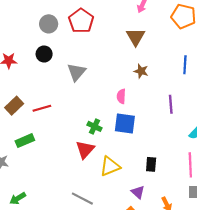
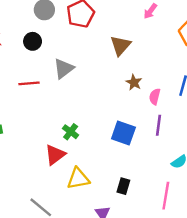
brown triangle: (136, 37) -> (120, 45), moved
pink semicircle: (121, 96) -> (155, 97), moved
red line: (42, 108) -> (29, 83), moved
blue square: (125, 124) -> (123, 133), moved

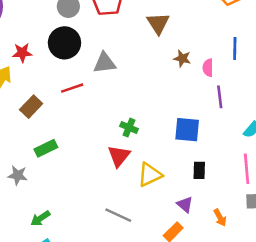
black circle: (33, 41) -> (64, 43), size x1.6
gray triangle: (64, 68) -> (105, 63), turned 45
blue square: (123, 133) -> (187, 130), moved

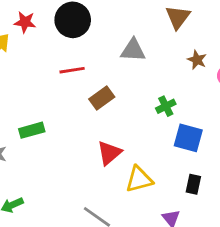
gray triangle: (105, 63) -> (133, 50), moved
brown rectangle: (31, 107) -> (102, 98), moved
green cross: (129, 128) -> (166, 106), moved, turned 30

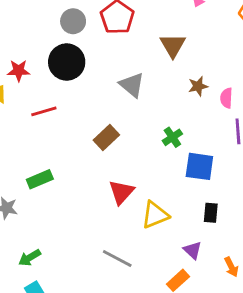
gray triangle: (133, 50) -> (132, 85), turned 44
brown star: (197, 60) -> (198, 86), turned -30
red line: (72, 70) -> (44, 111), moved

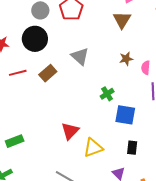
brown triangle: (173, 45) -> (122, 20), moved
brown rectangle: (106, 137) -> (48, 73), moved
green rectangle: (40, 179) -> (15, 141), moved

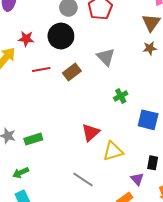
brown star: (126, 59) -> (150, 48), moved
green cross: (107, 94) -> (121, 96), moved
black rectangle: (132, 148) -> (153, 163), moved

